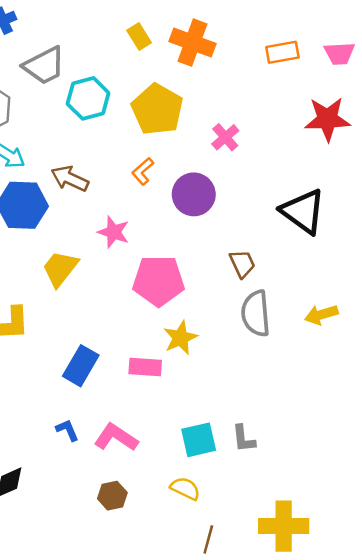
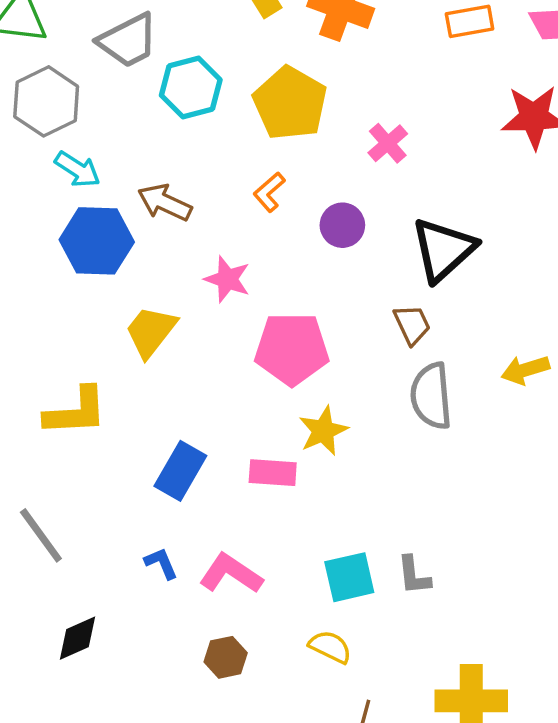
purple circle: (194, 194) -> (342, 225), size x0.7
black triangle: (303, 211) -> (443, 250), moved, turned 42
yellow arrow: (321, 315) -> (525, 370), moved

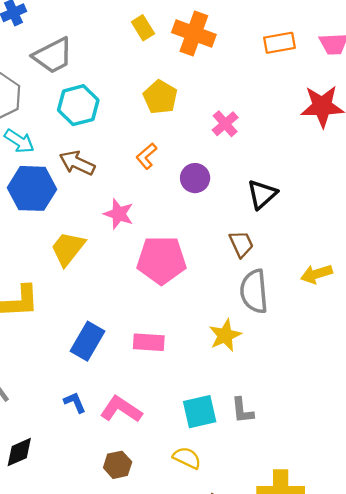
cyan hexagon: (191, 88) -> (78, 105), moved
yellow pentagon: (290, 103) -> (160, 97), size x0.7
black triangle: (443, 250) -> (262, 194), size x0.7
yellow star: (323, 431) -> (225, 335), moved

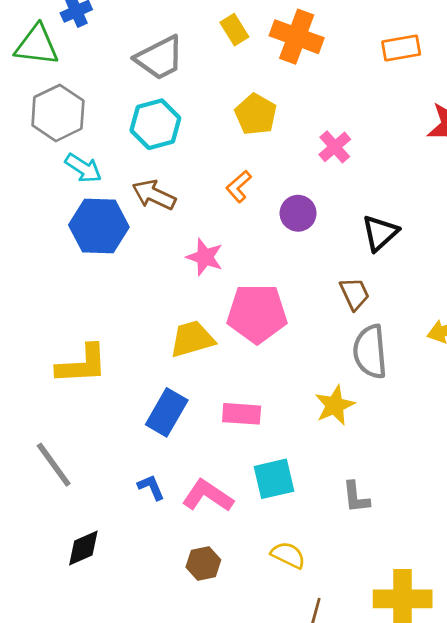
gray trapezoid: (53, 55) -> (160, 58), moved
yellow trapezoid: (68, 249) -> (192, 339), moved, turned 36
cyan square: (200, 412) -> (274, 479), moved

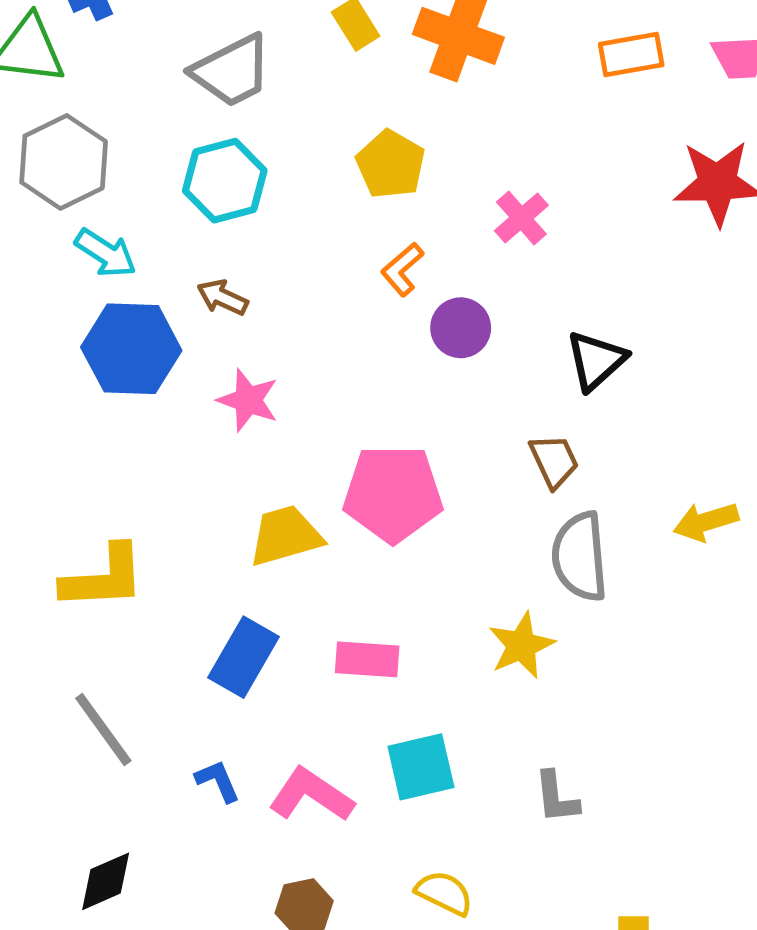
orange L-shape: (239, 186) -> (402, 269), moved
brown arrow: (154, 195) -> (222, 297), size x0.7
pink star: (205, 257) -> (248, 400), moved
gray line: (54, 465) -> (103, 730), moved

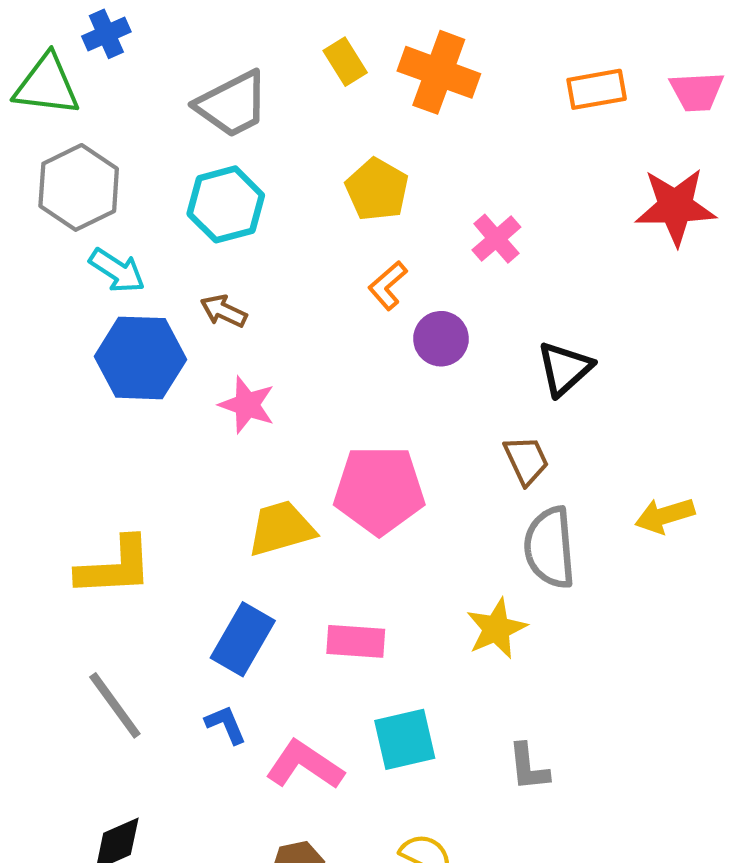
blue L-shape: (218, 781) -> (226, 724), moved

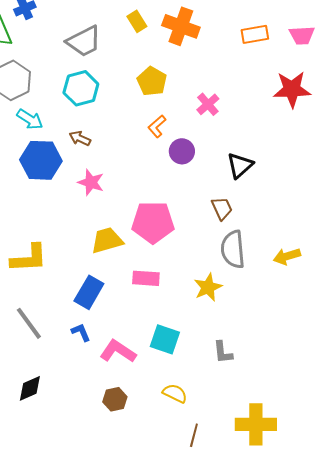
yellow arrow: (665, 516) -> (287, 256), moved
pink rectangle: (356, 641) -> (146, 278), moved
cyan square: (405, 739) -> (165, 339), turned 32

